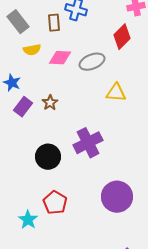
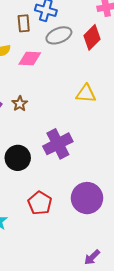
gray ellipse: (92, 62) -> (59, 35), moved
red pentagon: (55, 203) -> (40, 203), moved

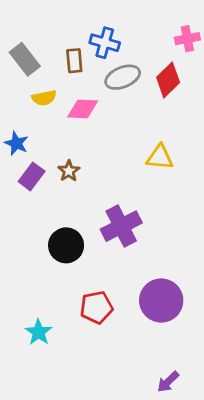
red pentagon: (40, 203) -> (96, 307), turned 30

